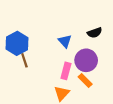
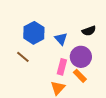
blue hexagon: (17, 43) -> (34, 33), moved
brown line: (24, 60) -> (23, 57), turned -32

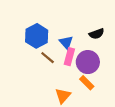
brown line: (23, 57) -> (48, 58), moved
pink rectangle: (62, 67) -> (69, 57), moved

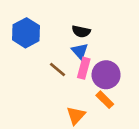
black semicircle: (97, 34) -> (81, 31), moved, turned 32
blue hexagon: (37, 36) -> (26, 33), moved

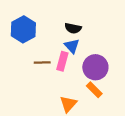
pink rectangle: (84, 68) -> (62, 61), moved
brown line: (58, 70) -> (42, 63), moved, turned -42

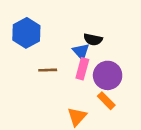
black semicircle: (73, 28) -> (93, 39), moved
pink rectangle: (62, 61) -> (82, 69), moved

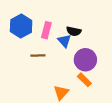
pink rectangle: (82, 69) -> (46, 30), moved

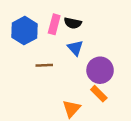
pink rectangle: (46, 30) -> (54, 24), moved
black semicircle: (74, 31) -> (73, 23), moved

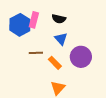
pink rectangle: (54, 24) -> (34, 20), moved
orange rectangle: (99, 94) -> (55, 63), moved

